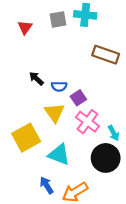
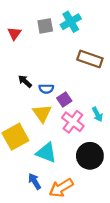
cyan cross: (85, 15) -> (71, 22), turned -36
cyan arrow: (114, 133) -> (97, 114), moved

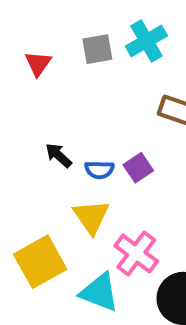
purple square: (64, 99) -> (138, 168), moved
pink cross: (73, 122) -> (136, 254), moved

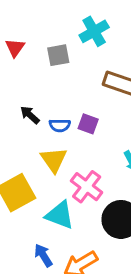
gray square: (97, 49) -> (58, 55), moved
purple square: (138, 168) -> (88, 124), turned -36

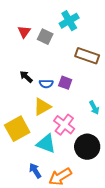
red triangle: (15, 48) -> (24, 32), moved
gray square: (58, 55) -> (45, 37), turned 35
yellow triangle: (54, 160) -> (42, 107), turned 36

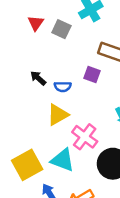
purple square: (65, 83) -> (92, 74), moved
yellow square: (17, 129) -> (27, 165), moved

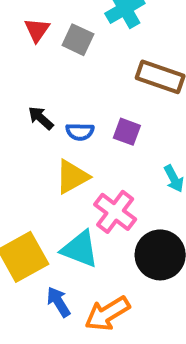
purple square: (92, 74) -> (127, 132), moved

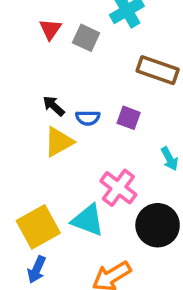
yellow triangle: (72, 177) -> (59, 142), moved
blue arrow: (58, 302) -> (37, 270), moved, turned -124

